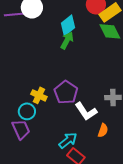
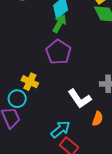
purple pentagon: (66, 92) -> (58, 52), moved

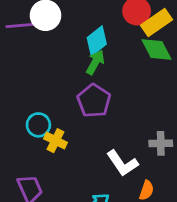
cyan circle: (17, 99) -> (38, 125), moved

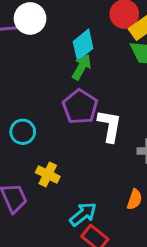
yellow cross: (55, 141) -> (48, 174), moved
white L-shape: (122, 163) -> (110, 126), moved, turned -136

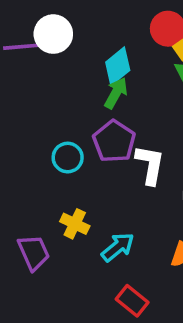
cyan circle: (23, 132) -> (68, 158), moved
cyan arrow: (83, 214) -> (118, 247), moved

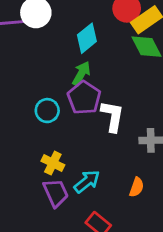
green arrow: (116, 93) -> (81, 74), moved
purple trapezoid: (34, 252) -> (56, 193), moved

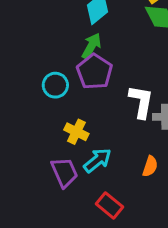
white L-shape: (112, 116) -> (141, 102), moved
yellow cross: (53, 163) -> (76, 132), moved

